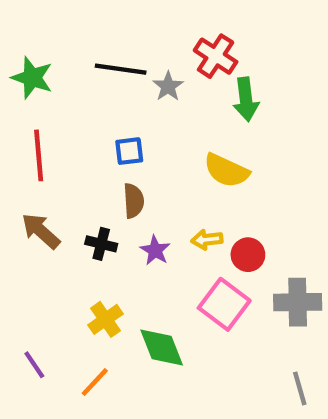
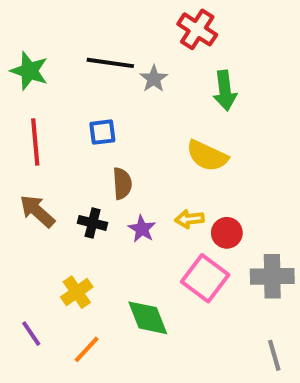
red cross: (216, 56) -> (197, 29), moved
blue square: (129, 151) -> (102, 132), moved
yellow cross: (106, 319) -> (77, 292), moved

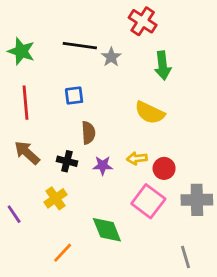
purple star: (142, 229) -> (103, 166), turned -30
yellow cross: (77, 292) -> (56, 198), moved
purple line: (31, 334) -> (14, 214), moved
gray line: (274, 355) -> (185, 257), moved

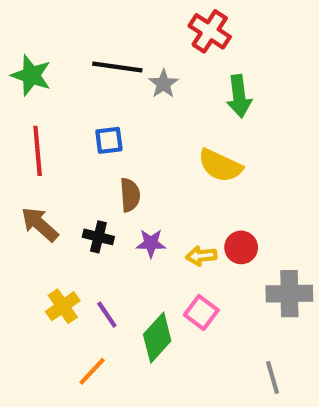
yellow arrow: (137, 158) -> (201, 256), moved
yellow cross: (56, 198) -> (63, 306), moved
pink square: (148, 201) -> (201, 312), moved, size x0.7
purple line: (14, 214) -> (107, 315), moved
green diamond: (107, 230) -> (157, 338), turned 64

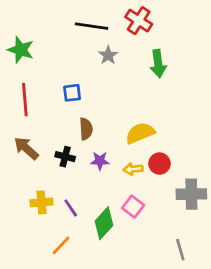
black line: (117, 67) -> (91, 26), moved
yellow semicircle: (220, 166) -> (140, 133), moved, turned 132
yellow cross: (63, 306) -> (42, 202), turned 30

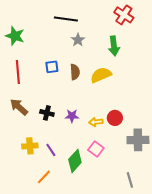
red cross: (139, 21) -> (124, 15), moved
brown semicircle: (86, 129) -> (75, 72), moved
yellow semicircle: (140, 133) -> (101, 75), moved

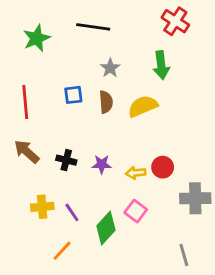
green star: (15, 36) -> (37, 38), moved, turned 30
gray star: (78, 40) -> (110, 68), moved

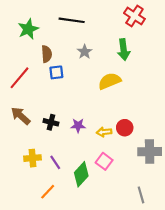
red line: (25, 102) -> (20, 78), turned 45
brown semicircle: (106, 102) -> (47, 54), moved

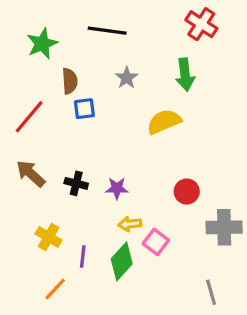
yellow arrow: (104, 132) -> (130, 224), moved
yellow cross: (33, 158) -> (49, 237), turned 35
purple line: (55, 162) -> (83, 257), moved, turned 40
orange line: (48, 192) -> (55, 289), moved

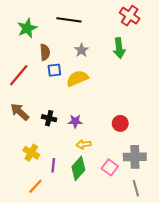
yellow semicircle: (164, 122) -> (77, 78), moved
gray cross: (224, 227) -> (135, 157), moved
pink square: (156, 242) -> (110, 167), moved

